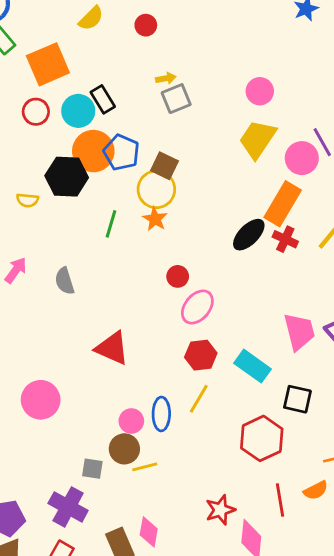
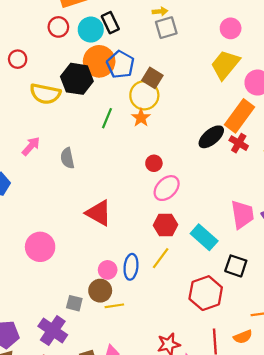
yellow semicircle: (27, 200) -> (45, 94), size x1.8

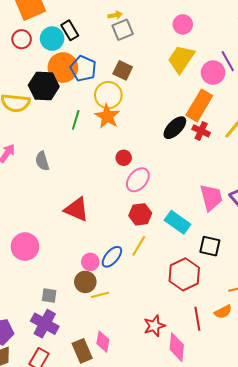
brown square: (152, 78) -> (123, 70), moved
orange star: (141, 118) -> (107, 116), size x1.4
blue ellipse: (131, 267) -> (112, 257), turned 40
gray square: (74, 303) -> (49, 295), moved

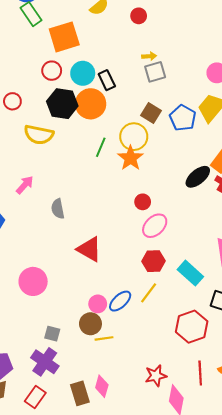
black rectangle: (70, 30) -> (107, 80), moved
blue pentagon: (83, 68) -> (183, 118), moved
black hexagon: (44, 86) -> (62, 104), moved
green line: (76, 120) -> (101, 147), moved
gray semicircle: (42, 161) -> (58, 209), moved

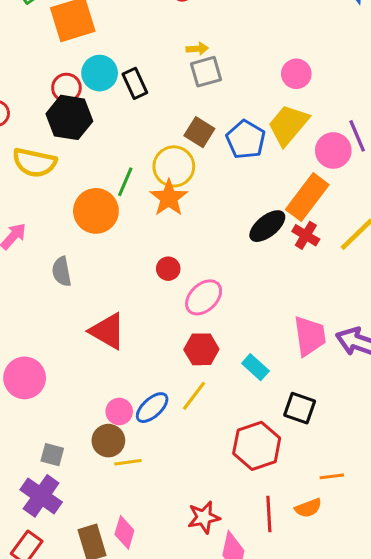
red circle: (52, 71) -> (66, 88), moved
orange circle: (91, 104) -> (96, 211), moved
red circle: (143, 202) -> (168, 269), moved
cyan rectangle: (190, 273) -> (255, 367), size x0.7

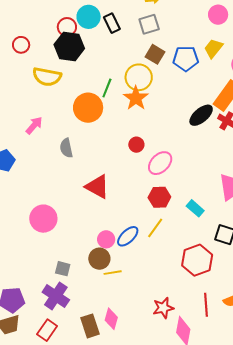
gray square: (206, 72) -> (149, 24), moved
yellow trapezoid: (288, 125) -> (213, 48), size x0.7
blue pentagon: (246, 140) -> (186, 59), turned -30

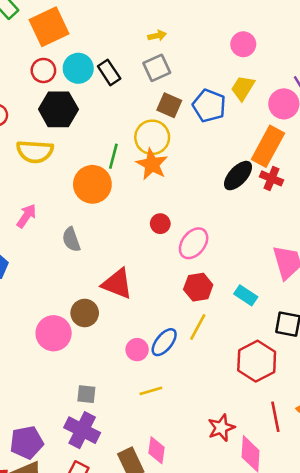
red circle: (67, 27) -> (43, 70), moved
blue pentagon: (186, 59) -> (209, 106), turned 30
brown circle: (99, 259) -> (85, 313), moved

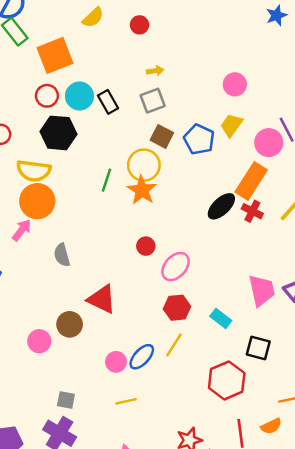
orange circle: (92, 184) -> (37, 201), moved
pink circle: (54, 333) -> (39, 341), size x0.7

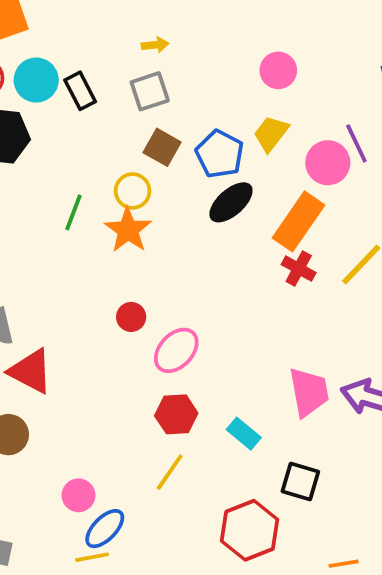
yellow circle: (144, 165) -> (133, 191), size x0.7
black ellipse: (221, 206) -> (231, 202), moved
red triangle: (102, 299) -> (31, 371), moved
blue ellipse: (142, 357) -> (105, 529), moved

